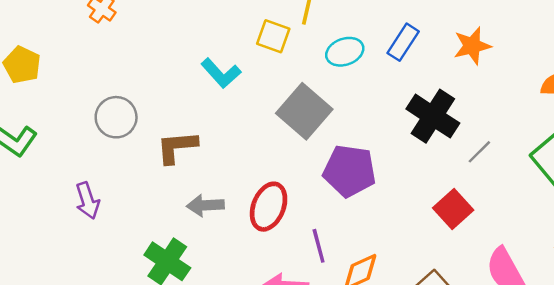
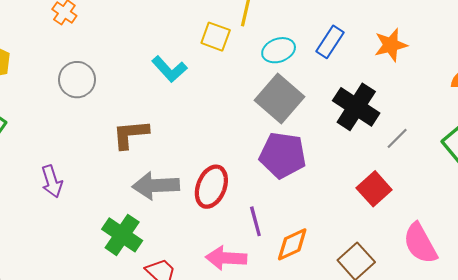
gray square: (304, 111) -> (280, 98), moved
gray circle: (116, 117) -> (77, 80), moved
gray arrow: (205, 205) -> (156, 186), size x1.4

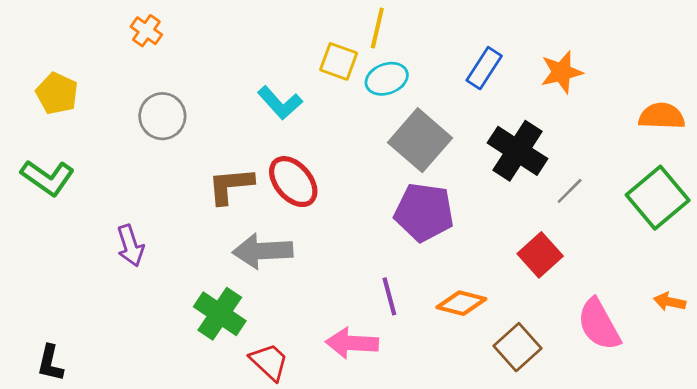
cyan ellipse: (279, 50) -> (387, 79), moved
red ellipse: (211, 187) -> (293, 182), moved, turned -63
orange diamond: (292, 244) -> (461, 303), moved, turned 39

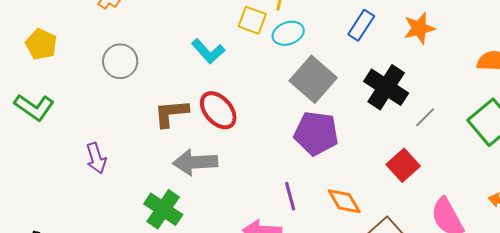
orange diamond: (461, 303) -> (344, 201), turned 45

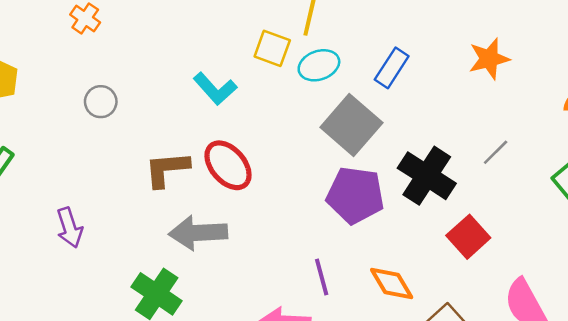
blue rectangle: (361, 25) -> (392, 68), moved
gray circle: (120, 61) -> (101, 102), size x0.7
black cross: (386, 87) -> (427, 176), moved
gray line: (425, 117) -> (496, 152), moved

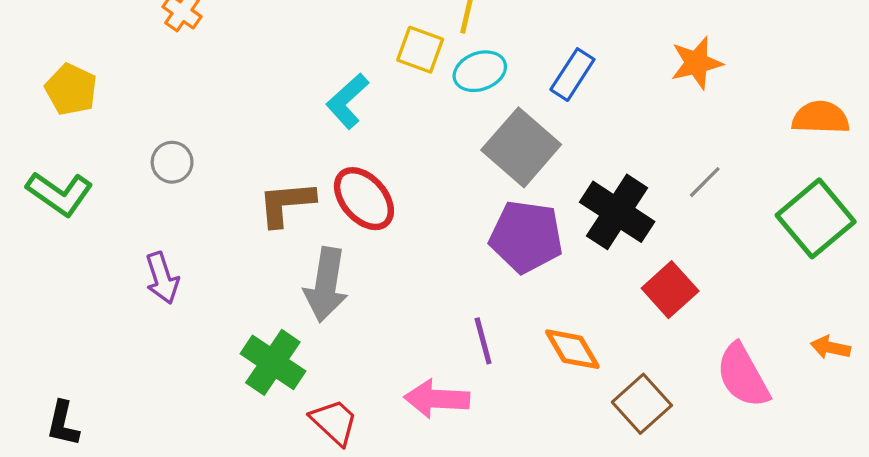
cyan L-shape: (215, 89) -> (347, 101), turned 90
gray circle: (101, 102) -> (172, 162), moved
gray arrow: (198, 233) -> (326, 285), turned -78

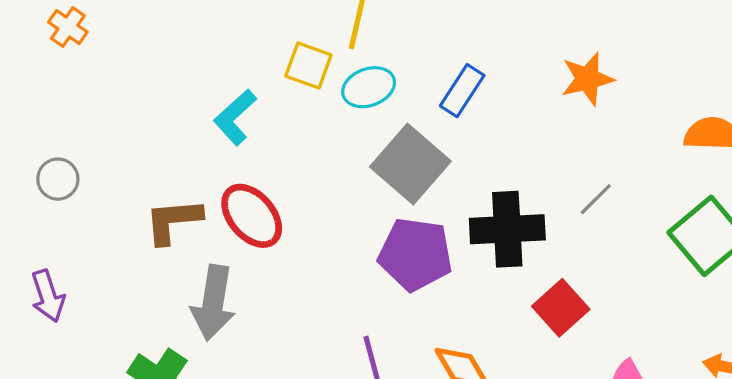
black cross: (617, 212) -> (507, 229), turned -36

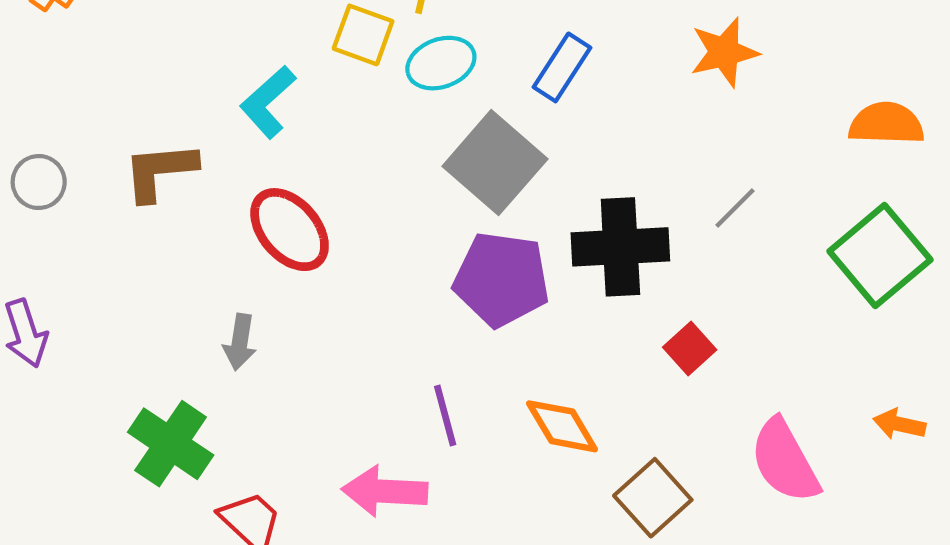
brown L-shape: (173, 221) -> (160, 171), moved
gray arrow: (213, 303) -> (240, 342), size x0.6
red square: (561, 308) -> (690, 349), size x0.7

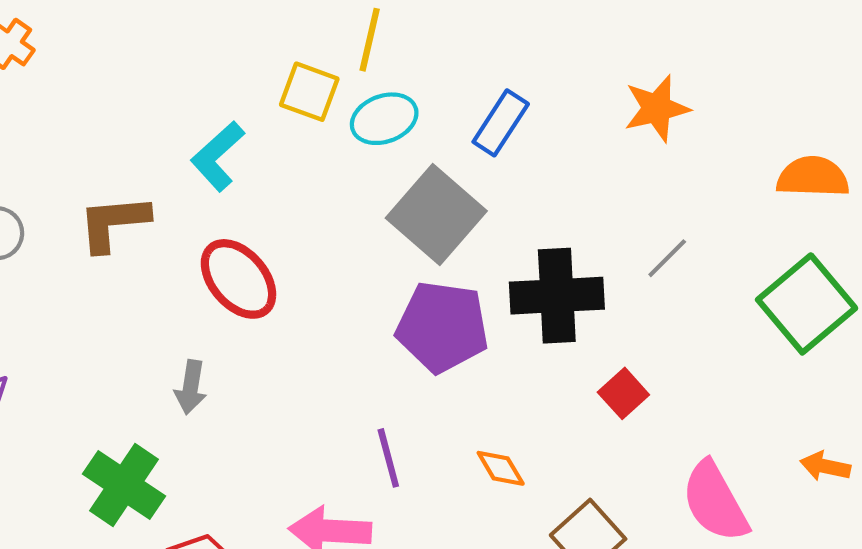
orange diamond: (562, 426) -> (501, 468), size x0.7

